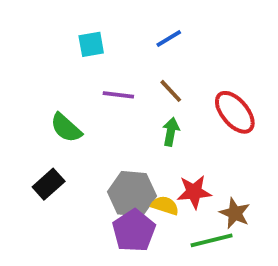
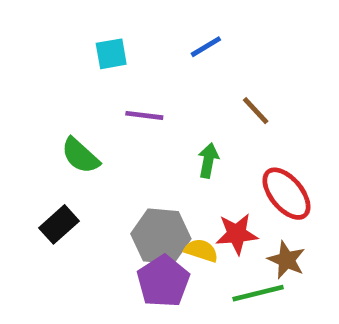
brown line: (171, 91) -> (256, 111), moved
red ellipse: (235, 112) -> (286, 194), moved

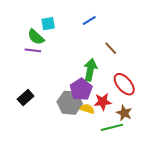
purple line: (144, 115) -> (33, 50), moved
green semicircle: (80, 156) -> (36, 37), moved
green arrow: (208, 160) -> (90, 70), size x1.5
purple pentagon: (163, 281) -> (81, 89), moved

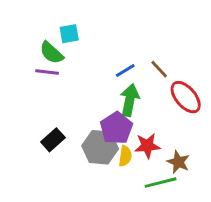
blue line: (89, 21) -> (125, 71), moved
red ellipse: (124, 84) -> (186, 97), moved
black rectangle: (26, 98) -> (53, 140), moved
yellow semicircle: (87, 109) -> (125, 156), turned 80

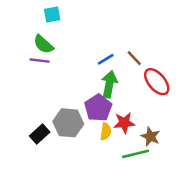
cyan square: (69, 34) -> (52, 14), moved
black rectangle: (53, 140) -> (40, 134), moved
gray hexagon: (100, 147) -> (68, 123), moved

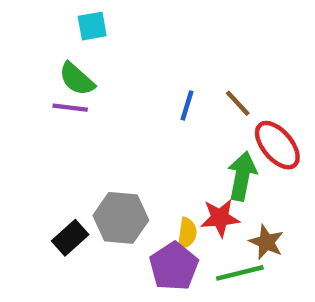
blue line: (106, 59) -> (187, 105), turned -42
green arrow: (109, 84) -> (242, 176), moved
purple pentagon: (98, 108) -> (174, 266), moved

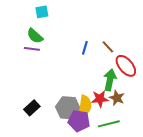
gray hexagon: (121, 218) -> (68, 108), moved
yellow semicircle: (187, 233) -> (85, 106), size x1.5
brown star: (266, 242) -> (117, 98), moved
purple pentagon: (174, 266) -> (79, 121), turned -30

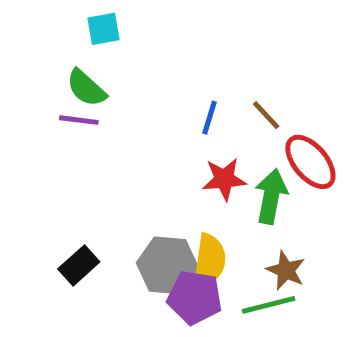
brown star: (117, 98) -> (286, 270), moved
red star: (100, 99) -> (224, 179), moved

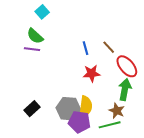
cyan square: (103, 29) -> (42, 12), turned -32
blue line: (209, 118) -> (85, 48), turned -32
green arrow: (271, 196) -> (125, 90), moved

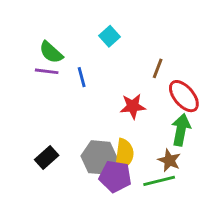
cyan square: (42, 12) -> (109, 36), moved
brown line: (109, 47) -> (158, 68), turned 64
blue line: (85, 48) -> (82, 77), moved

